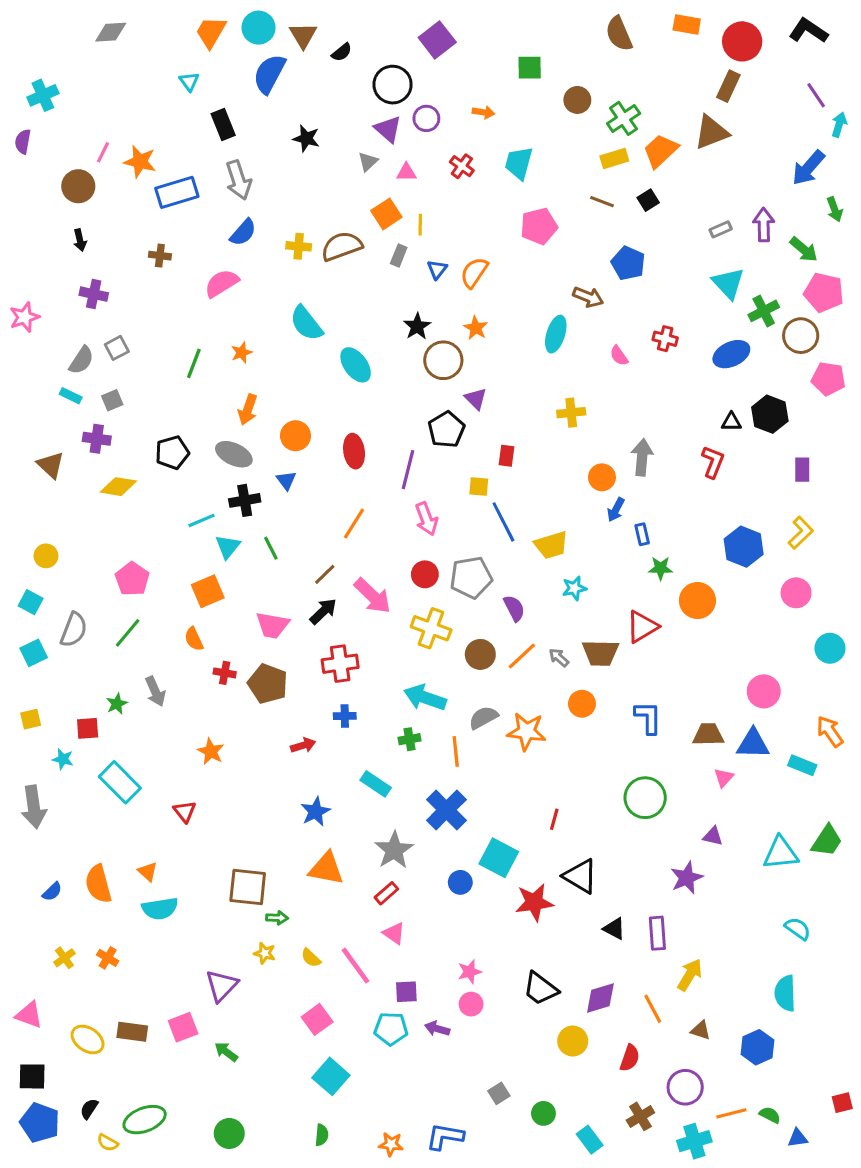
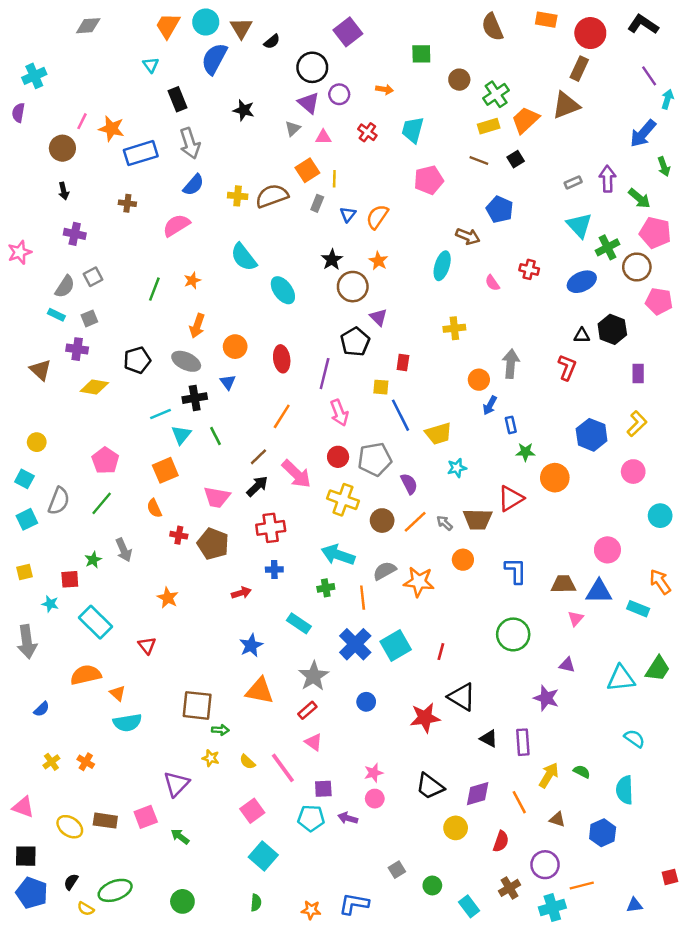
cyan square: (499, 858) -> (396, 645), moved, turned 32
purple star: (687, 878) -> (546, 698), turned -30
orange semicircle: (98, 884) -> (86, 675), moved, turned 92
green semicircle: (770, 1115) -> (582, 772), moved

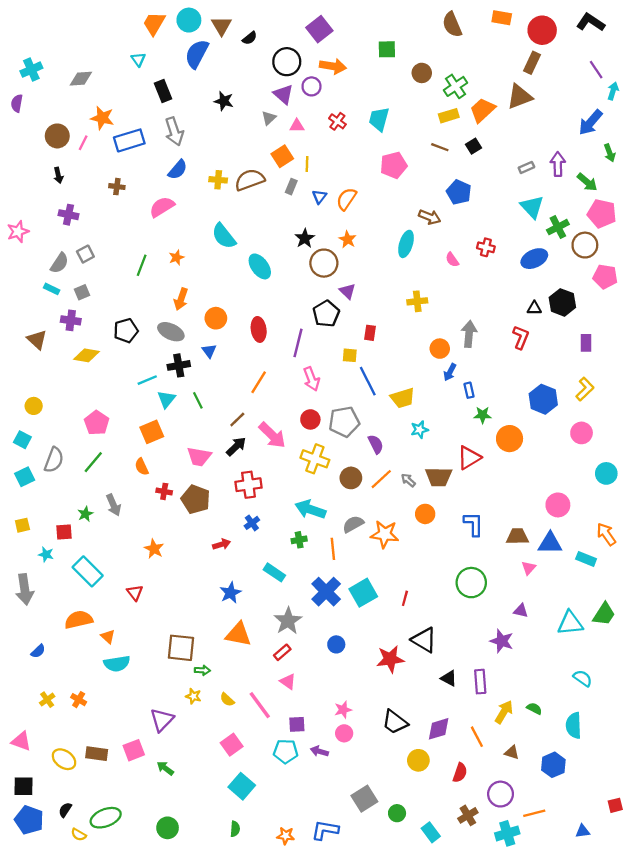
gray diamond: (88, 26) -> (81, 79), moved
orange arrow: (385, 89) -> (333, 66), moved, size x1.6
pink line: (82, 121) -> (83, 143), moved
blue cross: (274, 570) -> (252, 523), turned -35
gray square: (397, 870) -> (364, 799), size x1.6

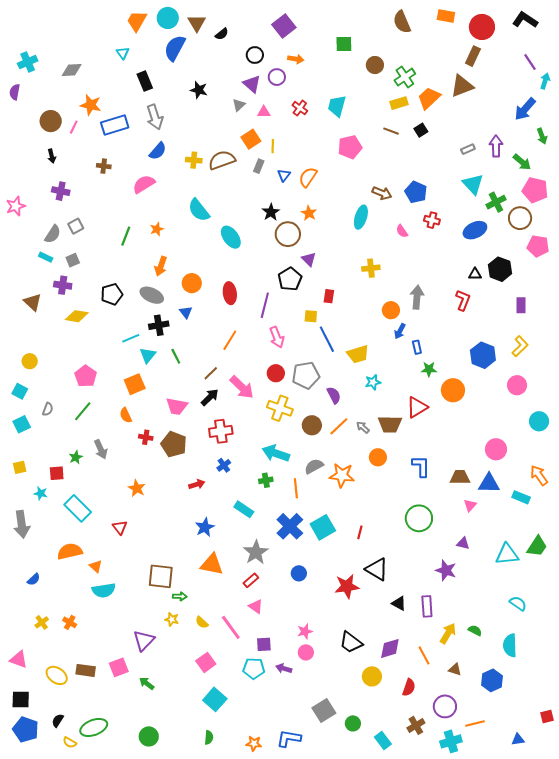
black circle: (287, 62) -> (255, 55), size x0.7
orange arrow: (333, 66) -> (296, 59), size x0.7
blue pentagon: (459, 192) -> (416, 192), moved
gray semicircle: (54, 460) -> (48, 409), size x0.6

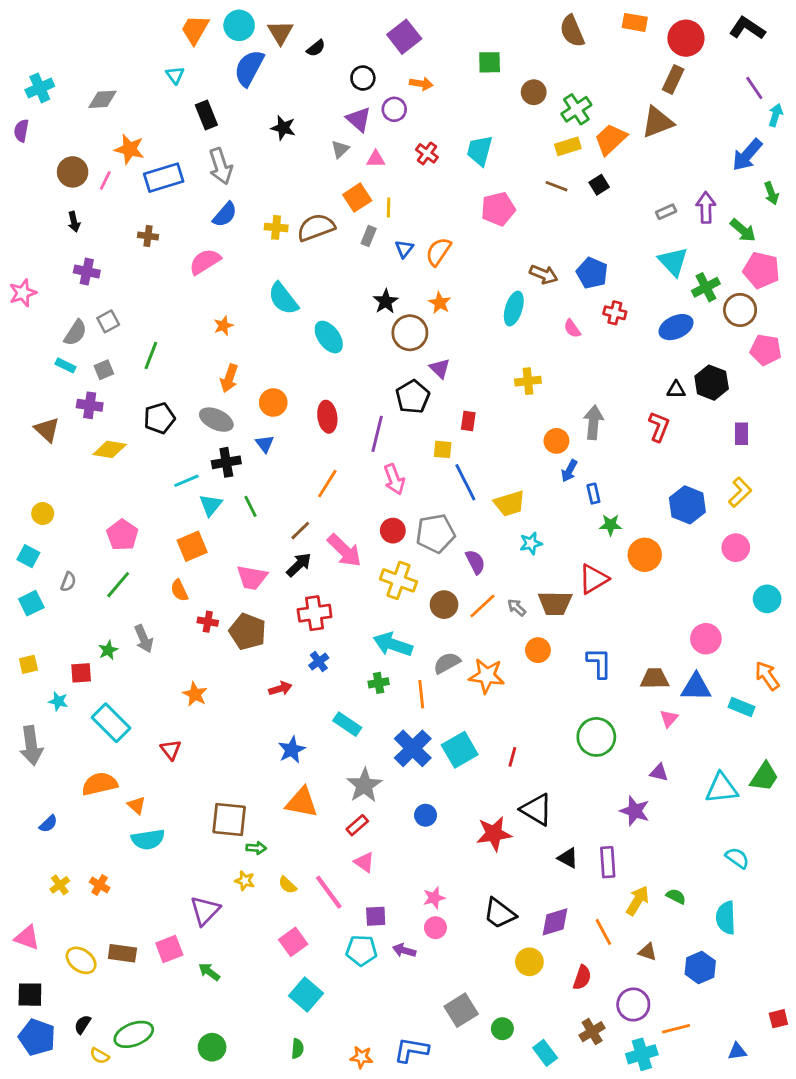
green line: (126, 236) -> (151, 356), moved

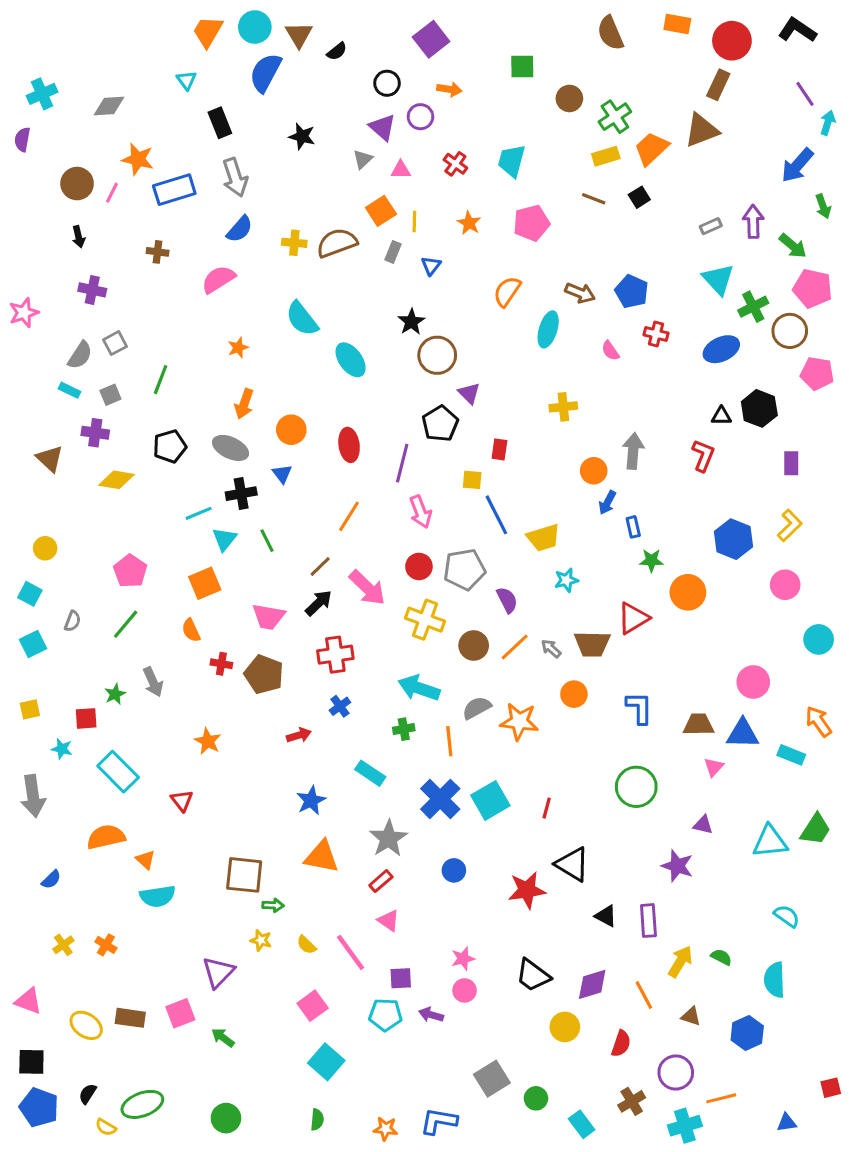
orange semicircle: (438, 252) -> (507, 291), moved
orange star: (440, 303) -> (469, 223), moved

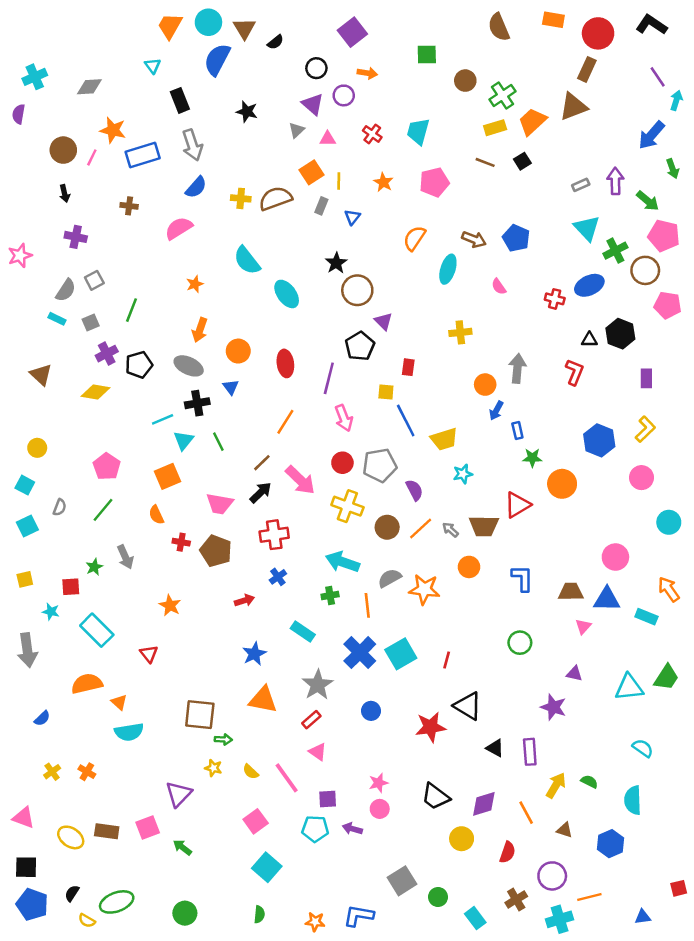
red cross: (656, 334) -> (555, 299), moved
purple cross: (95, 433) -> (107, 354), moved, turned -35
green circle: (636, 787) -> (520, 643), size x0.7

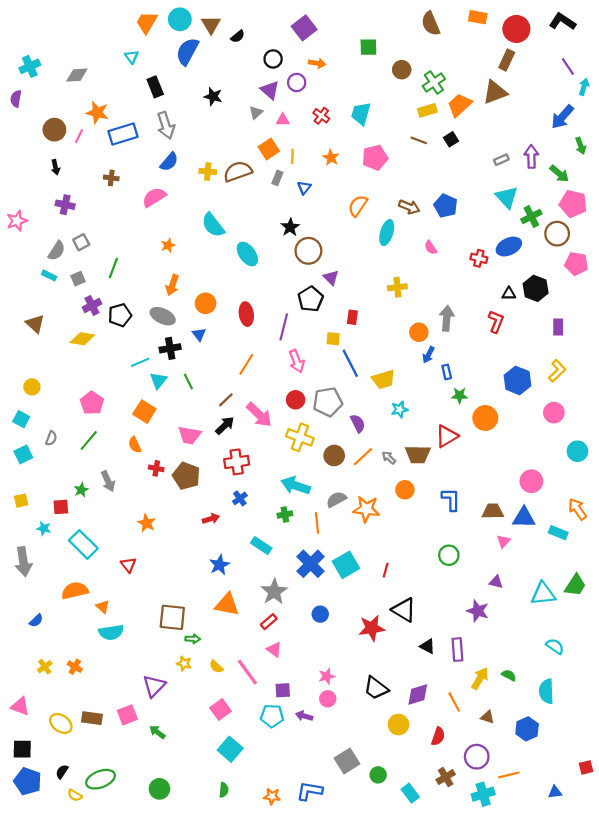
orange square: (168, 476) -> (144, 412), turned -35

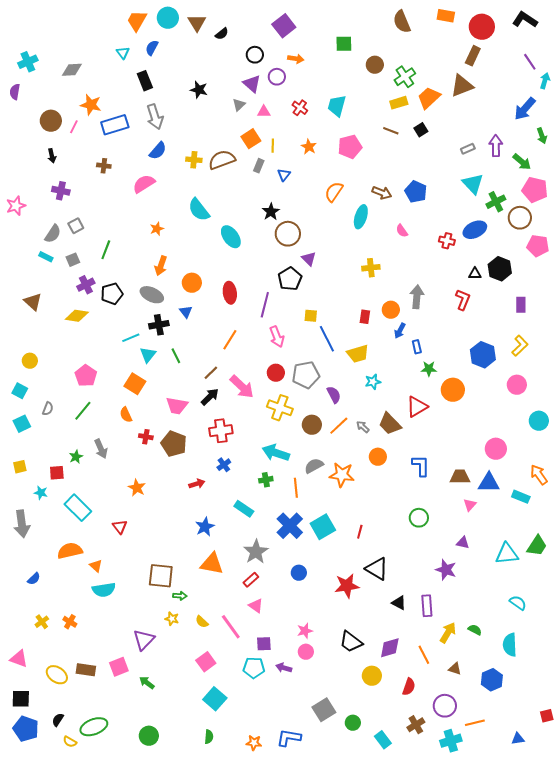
blue semicircle: (187, 51) -> (152, 48), moved, size x0.6
red rectangle: (352, 317) -> (365, 317), moved
brown trapezoid: (418, 454) -> (390, 424), turned 45

